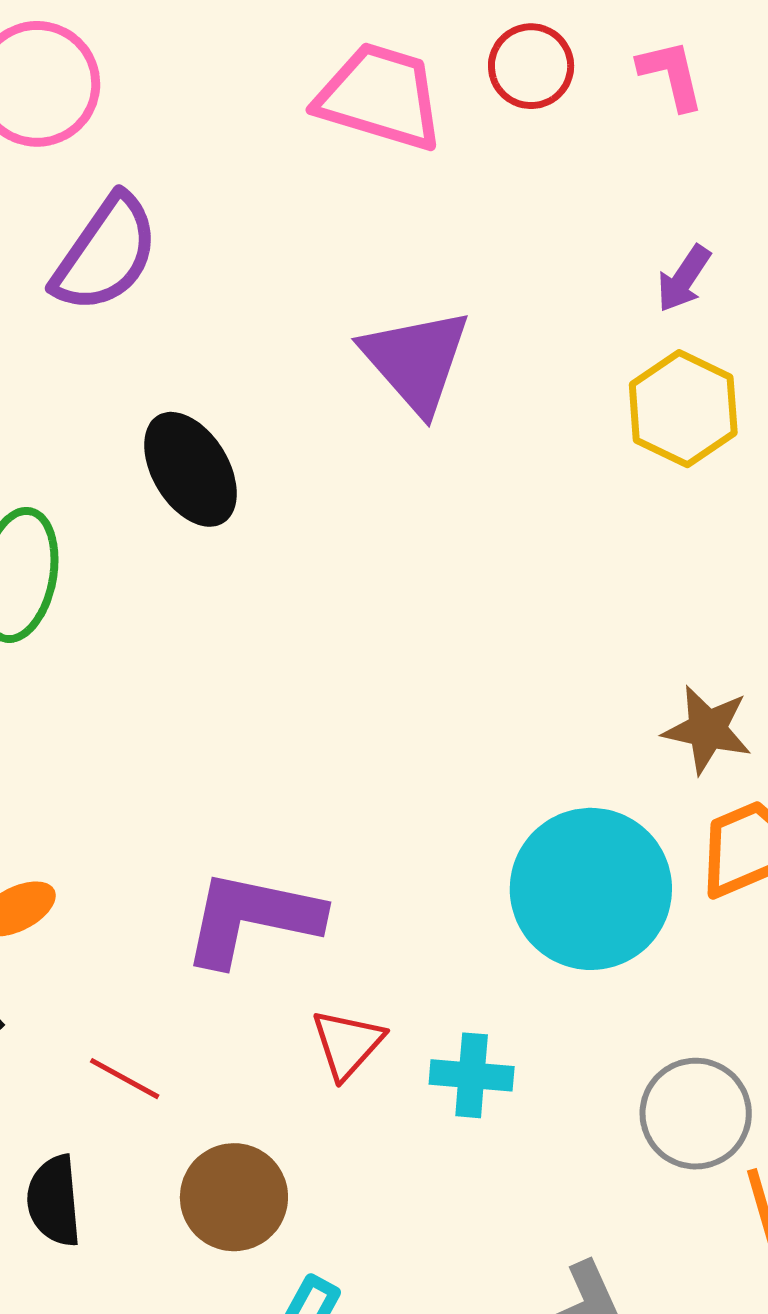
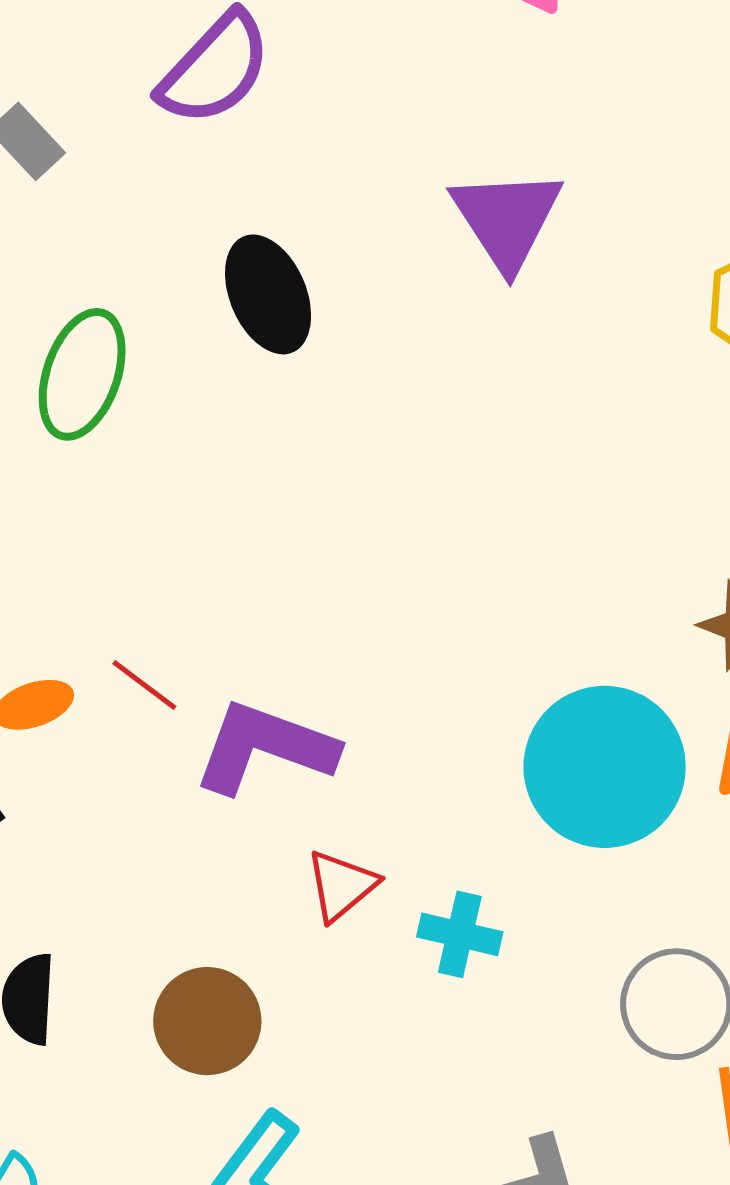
red line: (125, 1079) -> (144, 685), moved

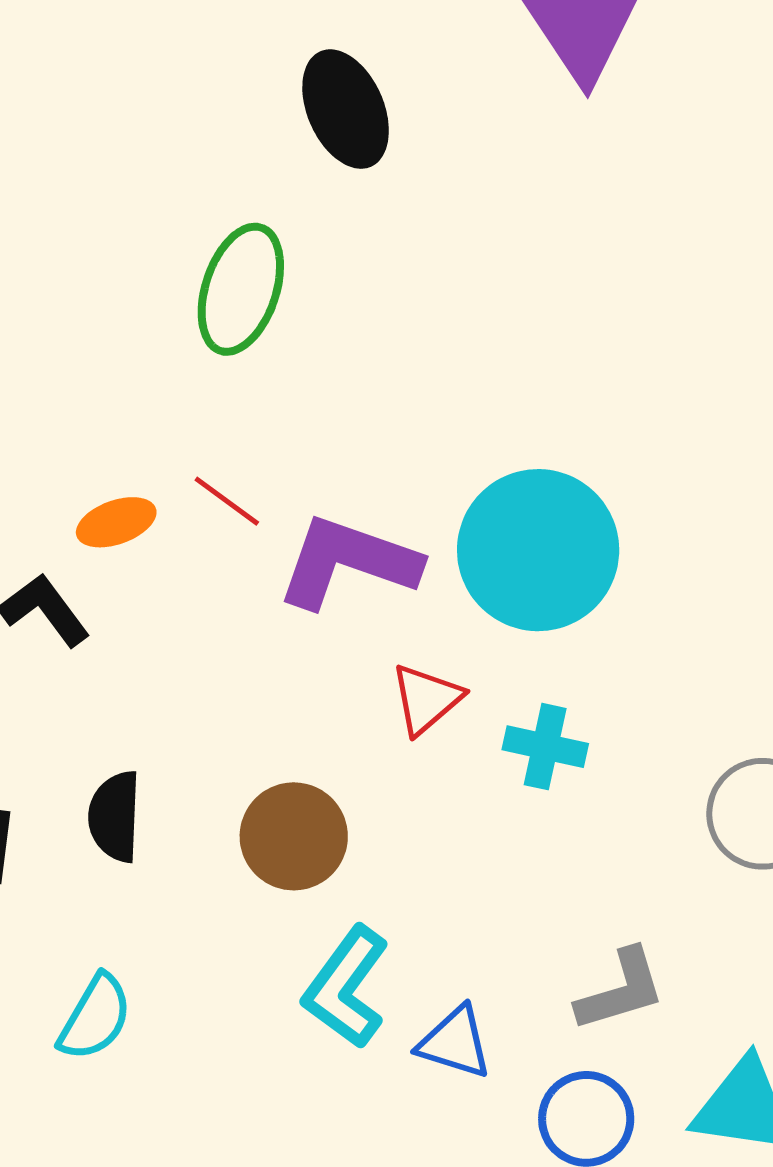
green ellipse: (82, 374) -> (241, 289), moved
cyan circle: (605, 767) -> (538, 550), moved

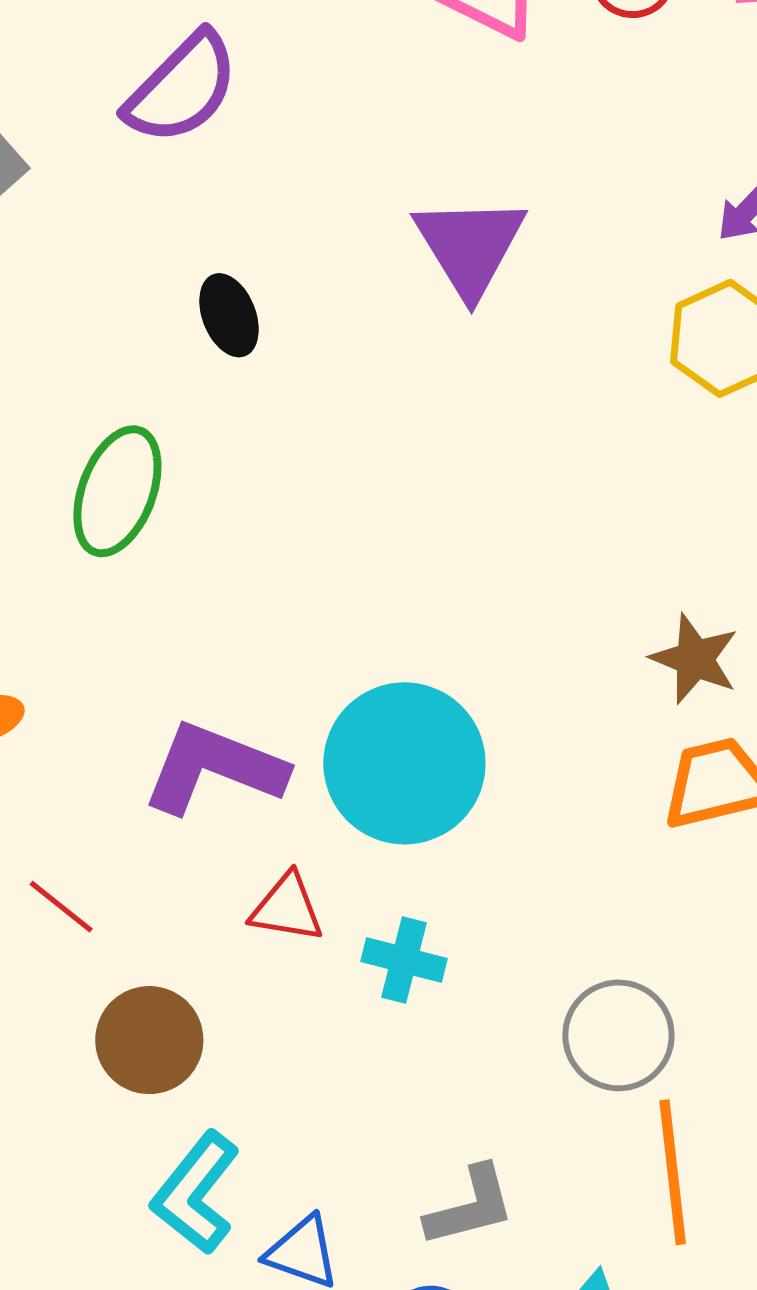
black ellipse: (346, 109) -> (229, 315), size x0.7
red line: (227, 501) -> (61, 907), moved
red triangle: (426, 699) -> (287, 908), turned 48

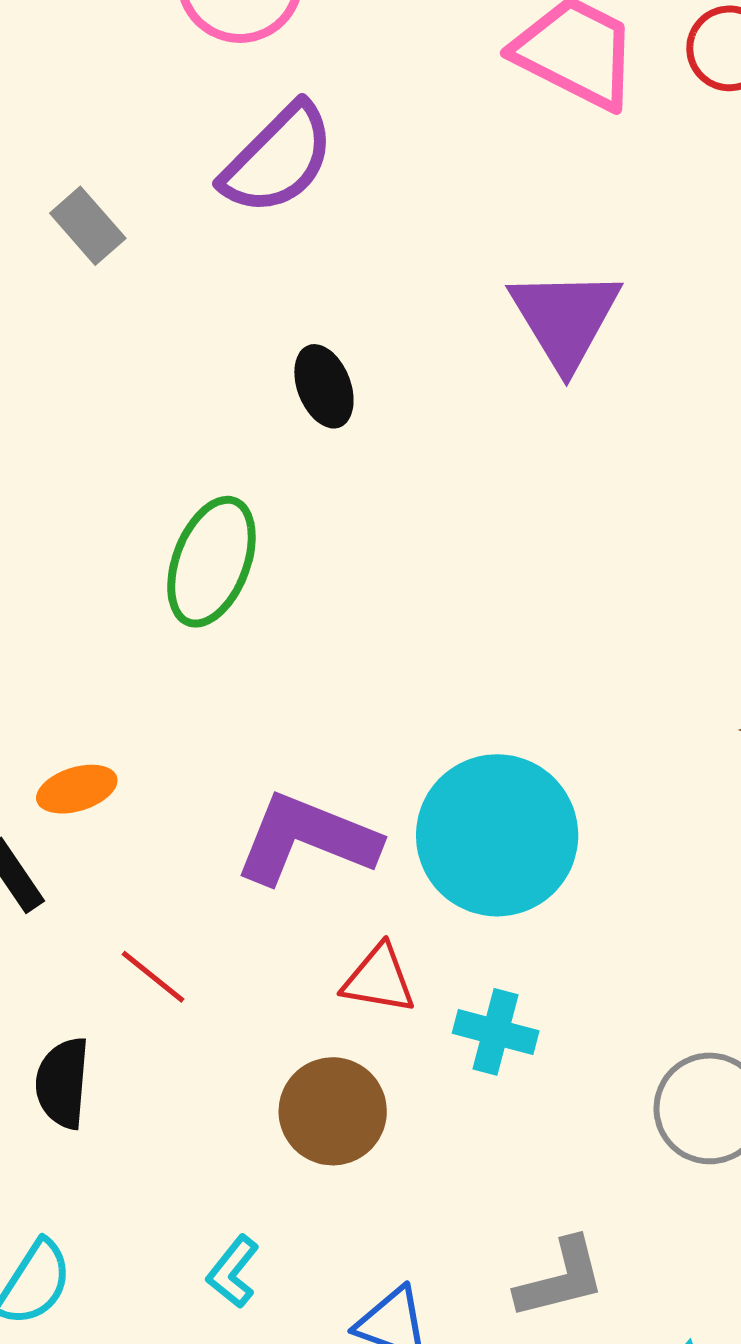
brown circle: (149, 1040) -> (333, 1111), moved
cyan L-shape: (196, 1193) -> (233, 1272), moved, size x0.6

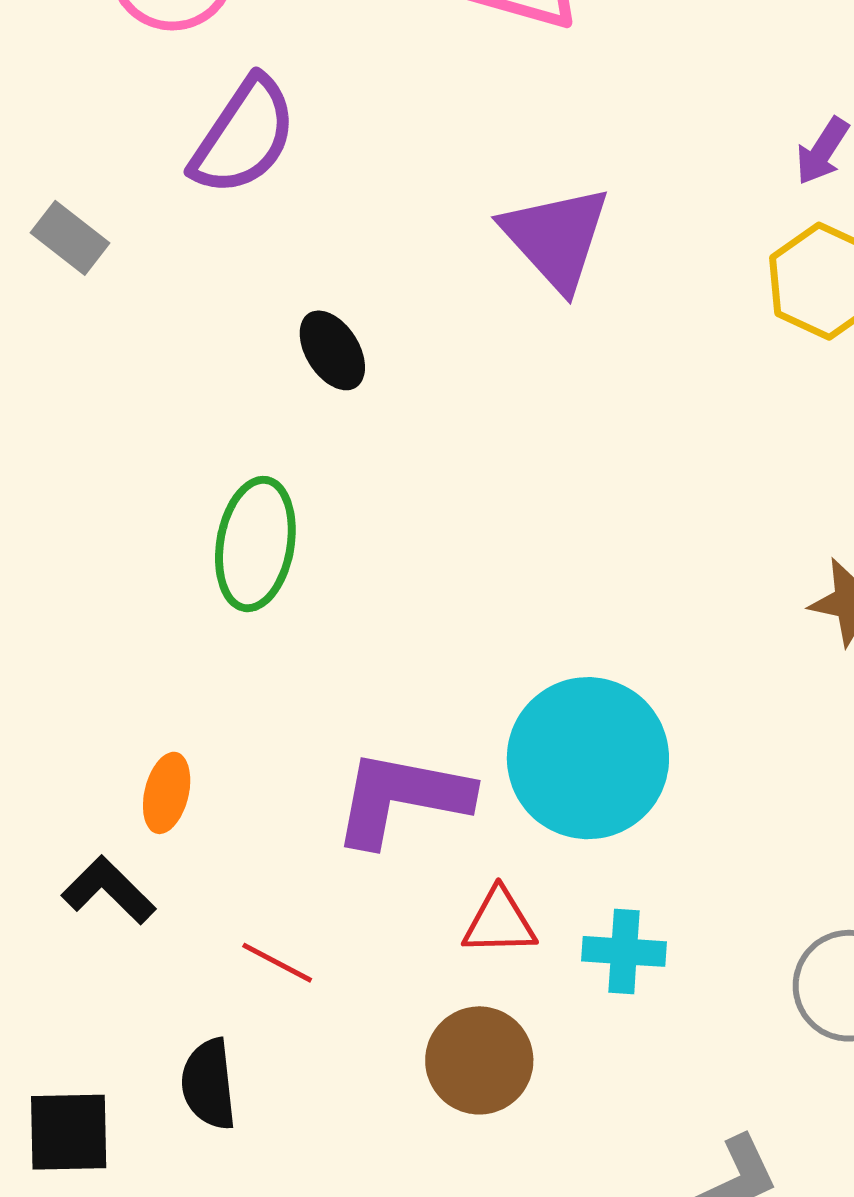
orange ellipse: (77, 789) -> (167, 793), turned -48

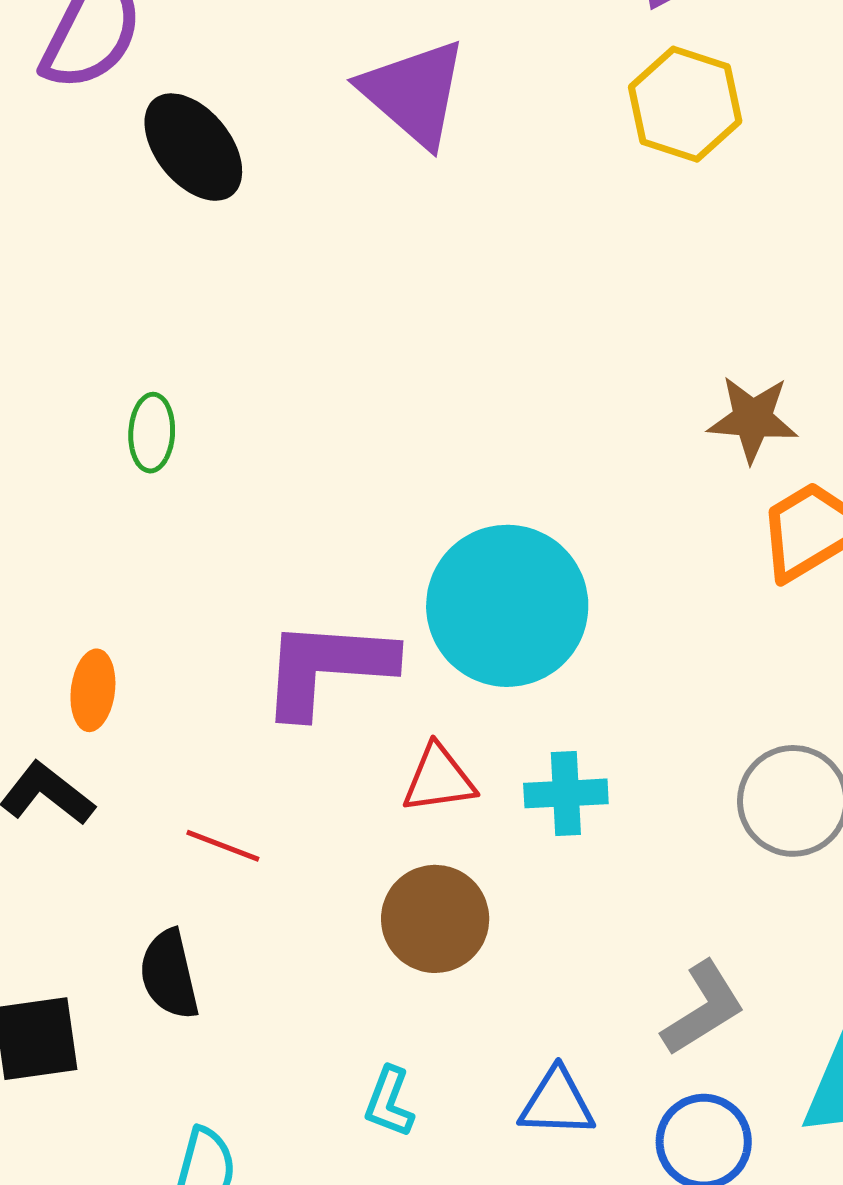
black ellipse: (332, 350) -> (193, 147), moved, size x1.4
green ellipse: (255, 544) -> (152, 433), size x0.6

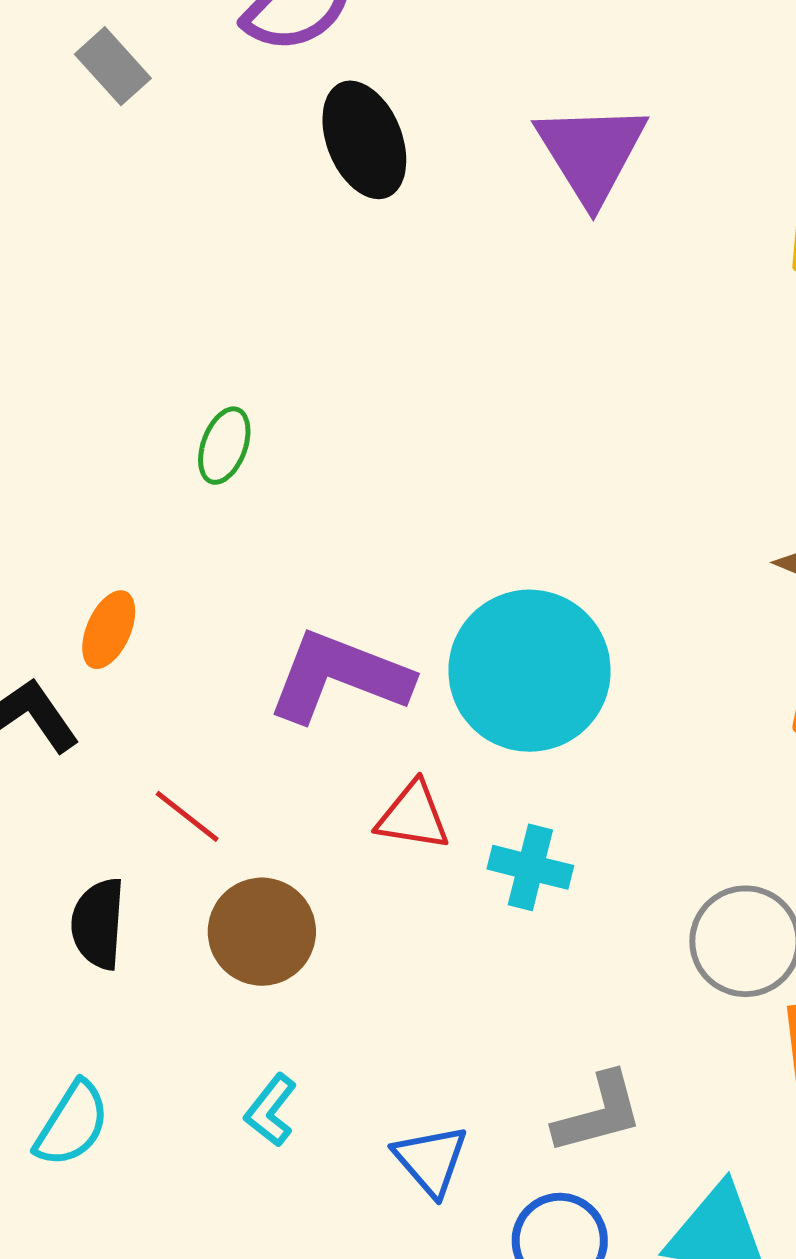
green ellipse: (152, 433) -> (224, 446), moved
brown circle: (435, 919) -> (262, 932), moved
blue triangle: (557, 1103) -> (431, 1160), turned 30

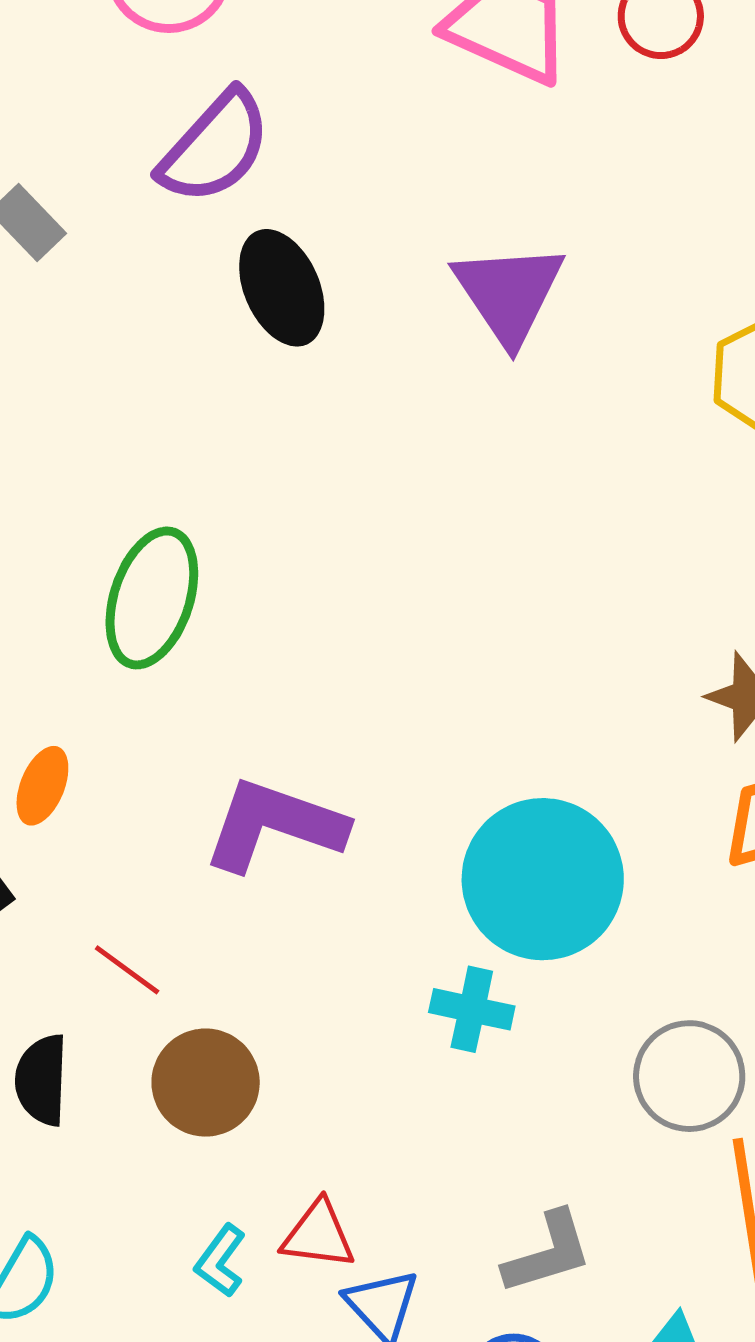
green ellipse: (224, 446) -> (152, 598), size x1.8
cyan circle: (530, 671) -> (543, 879), moved
red triangle: (413, 816) -> (318, 1235), moved

